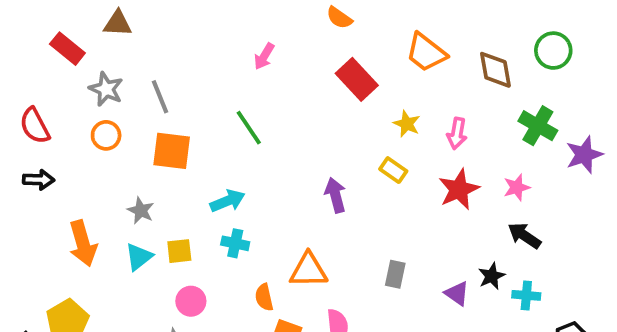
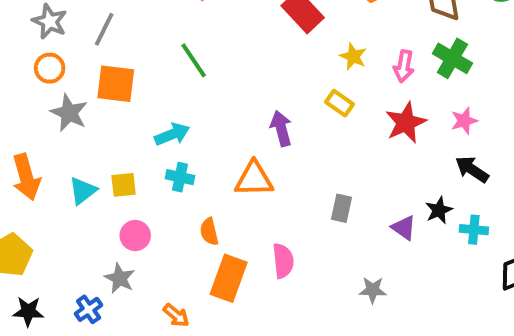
gray line: (160, 97) -> (104, 29), turned 48
green cross: (538, 126) -> (452, 58), moved
gray star: (141, 211) -> (69, 113), moved, size x1.4
orange triangle: (308, 270) -> (254, 179), moved

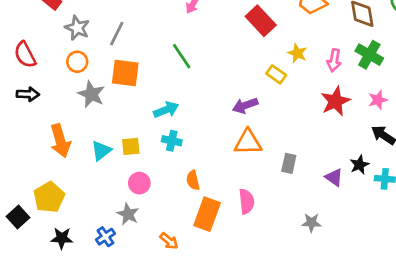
yellow rectangle: (340, 103) -> (276, 74), moved
purple arrow: (281, 128) -> (245, 105), turned -95
orange triangle: (254, 179) -> (248, 142), moved

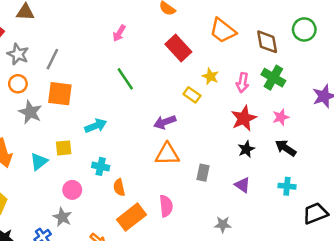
green line: (182, 56) -> (125, 79), moved
cyan cross: (172, 141) -> (101, 166), moved
yellow square: (131, 146) -> (64, 148), moved
black star: (359, 165) -> (246, 149), moved
orange rectangle: (207, 214) -> (131, 217), turned 32

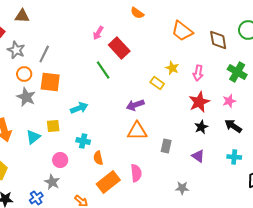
red rectangle: (178, 48) -> (119, 48), moved
green cross: (273, 78) -> (237, 72), moved
orange circle: (18, 84) -> (24, 74), moved

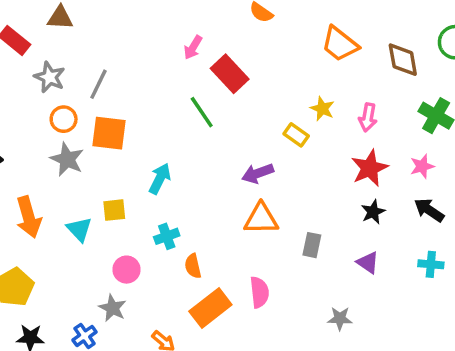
cyan arrow: (79, 108) -> (160, 179), turned -42
cyan triangle: (33, 137) -> (79, 229), turned -35
cyan cross: (83, 141) -> (167, 236), turned -32

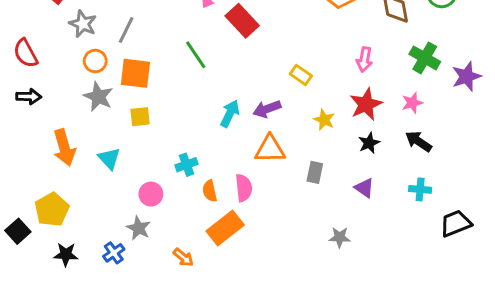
yellow star: (322, 109) -> (324, 120), moved
green line: (202, 112) -> (196, 55), moved
cyan arrow: (160, 179) -> (230, 114), moved
yellow square: (114, 210) -> (140, 117), moved
pink semicircle: (259, 292) -> (244, 188), moved

